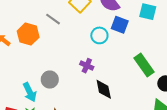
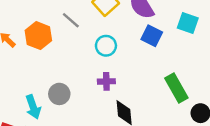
cyan circle: (99, 35) -> (106, 46), moved
purple cross: (87, 66) -> (106, 81), turned -32

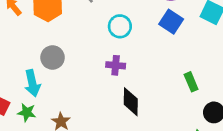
green rectangle: (176, 88) -> (191, 82), size x0.6
gray circle: (59, 94) -> (53, 57), moved

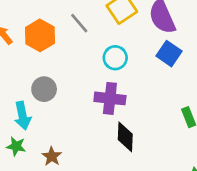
purple cross: (116, 65) -> (110, 98), size x1.5

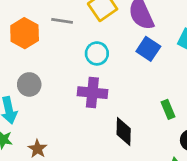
gray line: (79, 23) -> (62, 21), turned -40
black diamond: (125, 137) -> (124, 131), moved

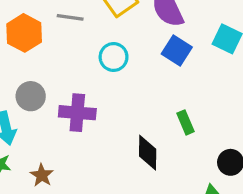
purple cross: (92, 93) -> (77, 113), moved
green rectangle: (168, 109) -> (185, 122), moved

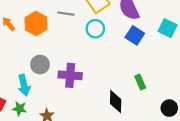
cyan circle: (114, 57) -> (95, 29), moved

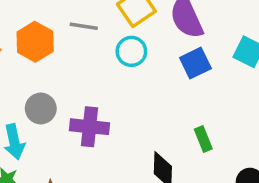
blue square: (135, 35) -> (195, 63), turned 30

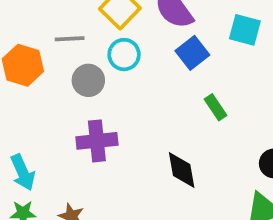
gray circle: (41, 109) -> (88, 80), moved
green rectangle: (203, 139) -> (215, 107), moved

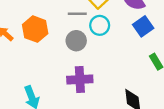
gray line: (70, 39) -> (77, 14), moved

